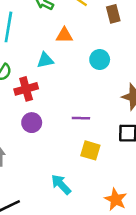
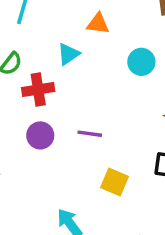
cyan triangle: (45, 60) -> (68, 54), turned -30
purple line: (81, 118) -> (90, 134), moved

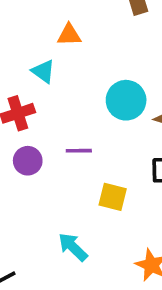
cyan triangle: (68, 54) -> (43, 71), turned -40
cyan circle: (141, 62) -> (126, 100), moved, size x1.4

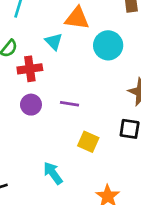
orange triangle: (69, 35) -> (77, 18), size x1.4
cyan circle: (126, 100) -> (108, 45), moved

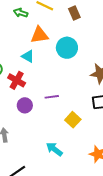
red cross: (30, 69) -> (17, 80), turned -36
yellow square: (88, 142) -> (73, 120), turned 35

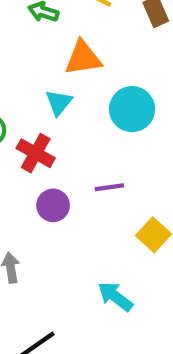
cyan circle: (67, 48) -> (132, 109), moved
cyan triangle: (28, 56) -> (59, 103), turned 40

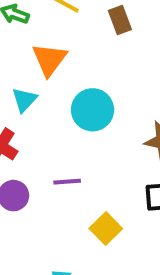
orange triangle: (83, 58) -> (49, 59), turned -48

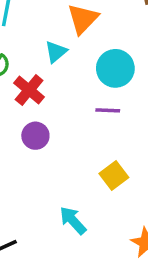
purple line: (67, 182) -> (108, 110), moved

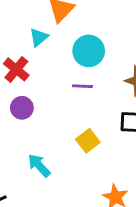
cyan arrow: (73, 220) -> (39, 165), moved

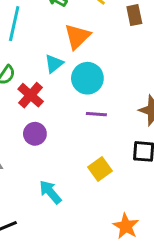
cyan circle: (89, 51) -> (87, 78), moved

